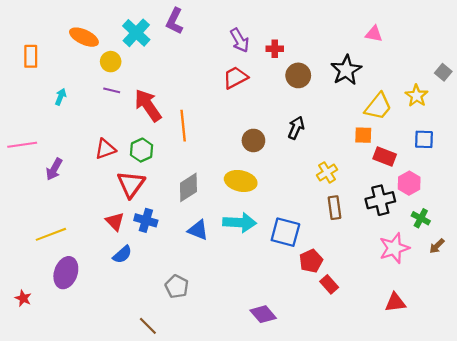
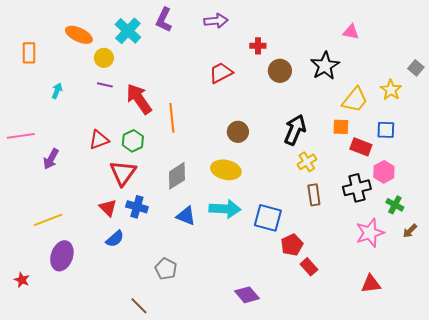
purple arrow: (240, 40) -> (216, 21), moved, turned -65
black arrow: (296, 128) -> (295, 130), moved, size x1.4
blue square: (424, 139) -> (386, 130), moved

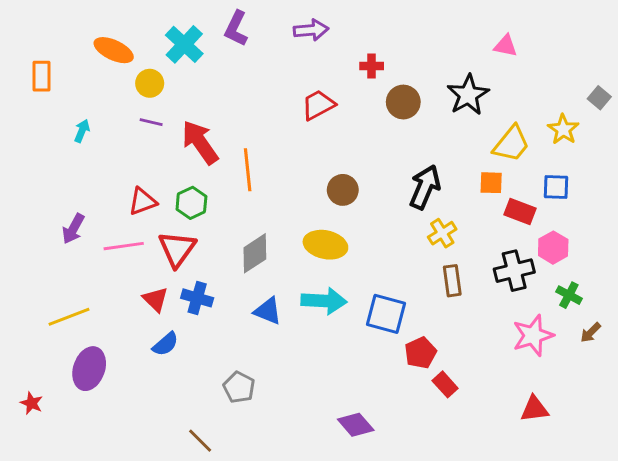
pink line: (21, 136) -> (124, 246), moved

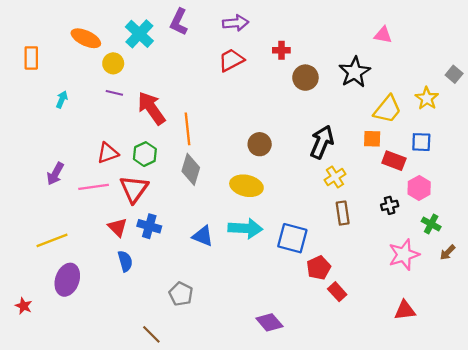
red trapezoid: (318, 105) -> (231, 60), moved
gray diamond: (255, 253) -> (191, 169), moved, turned -40
black cross: (514, 271) -> (390, 205), size x0.6
blue semicircle: (166, 344) -> (125, 261), turned -65

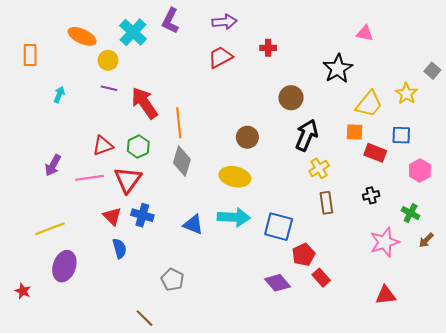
brown circle: (305, 78) -> (291, 98), moved
pink hexagon: (419, 188) -> (420, 170), moved
purple diamond: (269, 322) -> (277, 283), moved

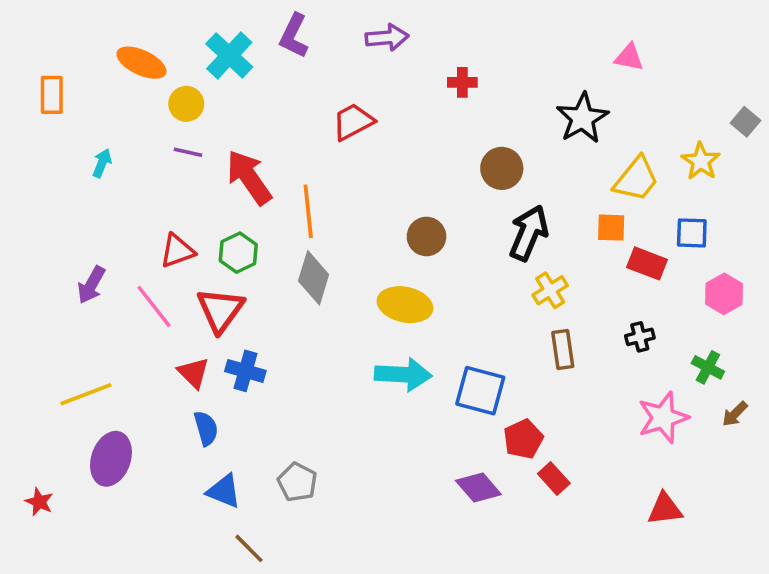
red trapezoid: (220, 57) -> (353, 122), moved
pink line: (89, 178) -> (154, 306), turned 60
blue triangle: (193, 225) -> (224, 491), moved

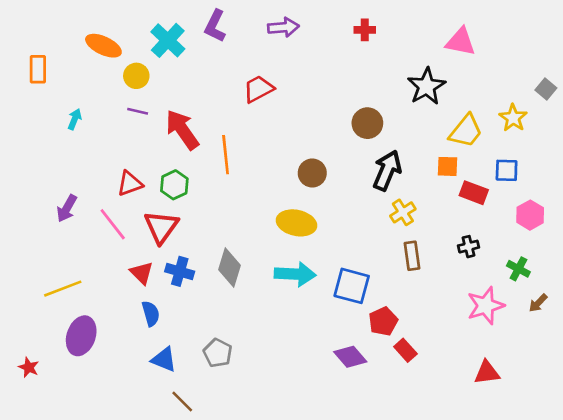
pink triangle: (629, 57) -> (461, 42), size x1.4
red cross: (462, 82) -> (365, 30), moved
gray diamond: (314, 278) -> (230, 268), moved

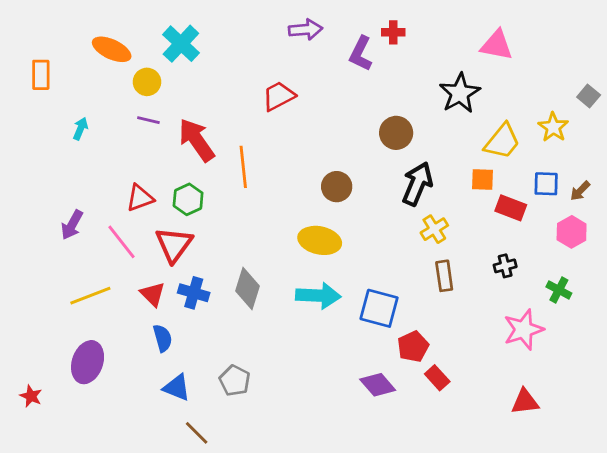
purple L-shape: (215, 26) -> (361, 54), moved
yellow line: (63, 289) -> (90, 296), moved
brown arrow: (538, 303) -> (580, 191), moved

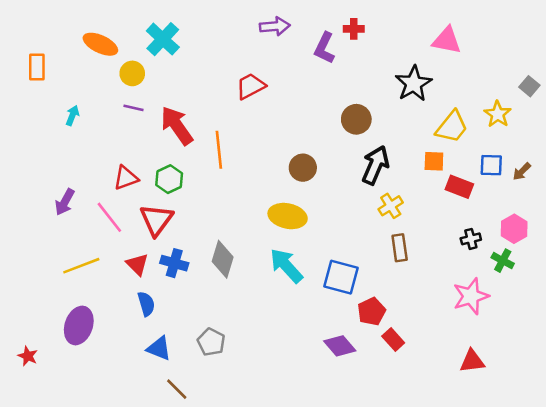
pink hexagon: (572, 232) -> (514, 229), moved
black cross: (505, 266) -> (471, 239), moved
cyan arrow: (318, 296) -> (286, 266), turned -135

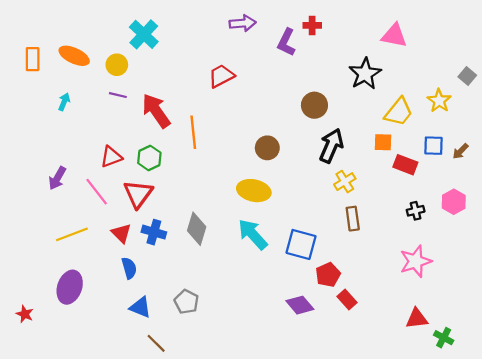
orange ellipse: (100, 44) -> (74, 56), moved
green cross: (503, 261) -> (444, 338), moved

